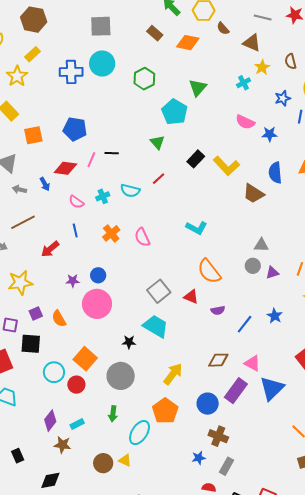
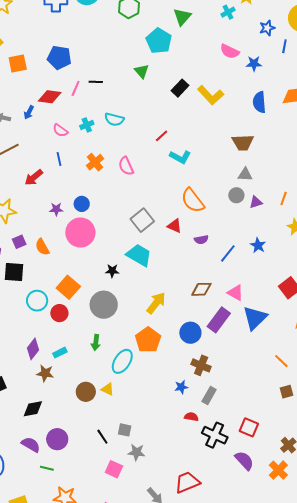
red line: (159, 179) -> (162, 136), moved
blue arrow: (45, 184) -> (29, 112), turned 56
brown trapezoid: (254, 194) -> (243, 142), moved, turned -35

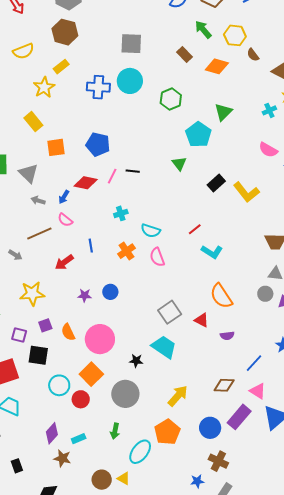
cyan semicircle: (114, 119) -> (151, 231), moved
pink semicircle: (60, 130) -> (65, 220), moved
pink circle: (80, 233) -> (100, 339), moved
blue line: (228, 253) -> (254, 363), moved

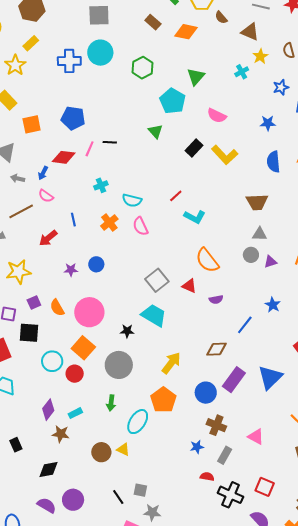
pink semicircle: (268, 150) -> (217, 116), moved
pink triangle: (258, 391) -> (256, 437), moved

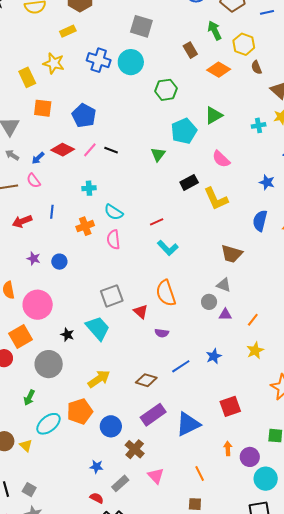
yellow star: (15, 65) -> (54, 63), moved, turned 30
blue circle: (206, 393) -> (111, 426), moved
brown cross: (216, 425) -> (135, 449), moved

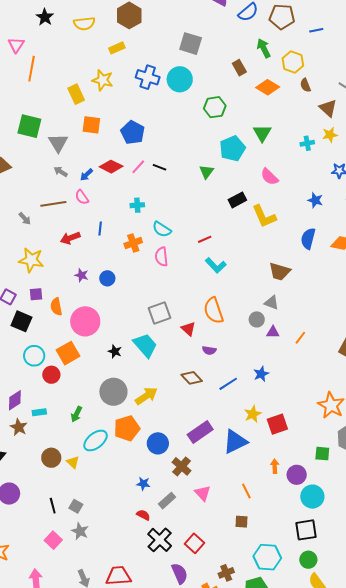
green triangle: (214, 115) -> (262, 133), turned -30
yellow star: (255, 351) -> (253, 414), moved
gray circle: (49, 364) -> (113, 392), moved
brown diamond: (146, 380) -> (192, 378), moved, turned 30

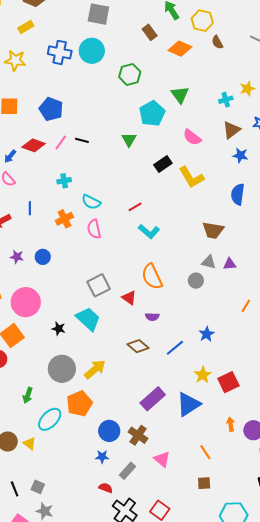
brown triangle: (328, 108) -> (231, 130), moved, turned 48
purple triangle: (273, 332) -> (230, 264), moved
orange line: (300, 338) -> (246, 306), moved
blue circle: (158, 443) -> (109, 431), moved

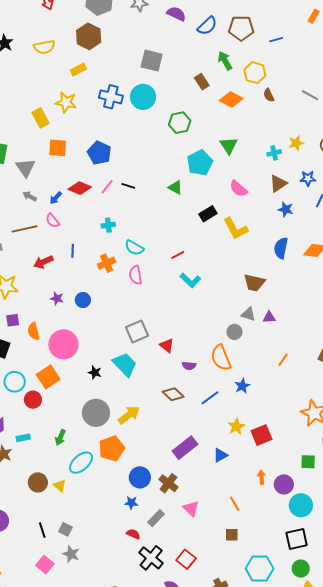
green triangle: (129, 140) -> (175, 187), turned -35
orange semicircle: (152, 277) -> (221, 358), moved
blue triangle: (188, 404) -> (220, 455), size x0.6

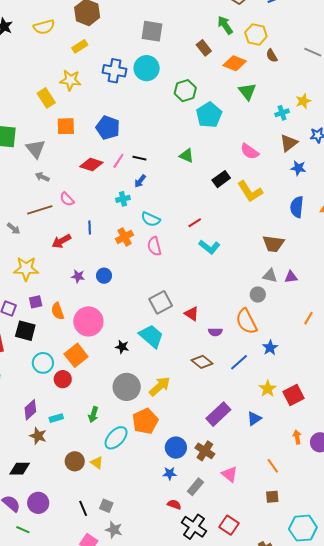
green triangle: (229, 145) -> (247, 91), moved
cyan pentagon: (200, 163) -> (209, 115), moved
blue arrow: (56, 198) -> (140, 181), moved

